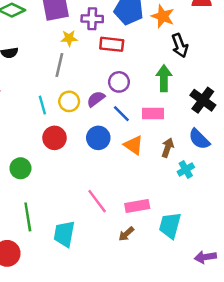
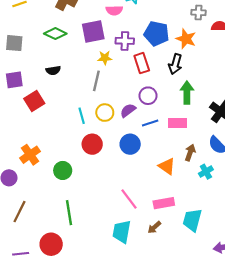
red rectangle: (112, 44) -> (142, 63), turned 66
black arrow: (180, 45) -> (175, 64), moved, turned 36
blue line: (121, 114) -> (150, 123), turned -63
orange triangle: (134, 145) -> (167, 166), moved
cyan trapezoid: (64, 234) -> (122, 232), moved

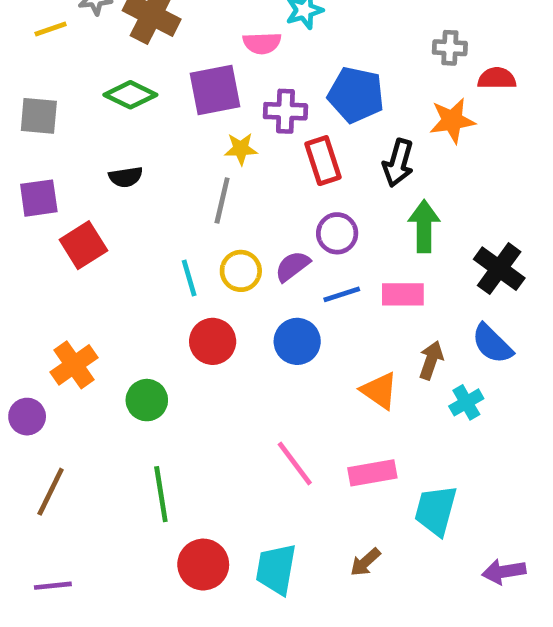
orange star: (186, 39) -> (452, 121), moved, turned -30
brown arrow: (154, 227) -> (365, 562), moved
cyan trapezoid: (122, 232) -> (276, 569), moved
red circle: (51, 244) -> (203, 565), moved

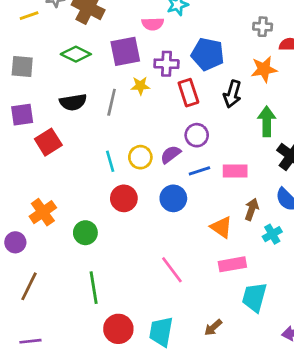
black semicircle: (126, 177) -> (73, 102), size x1.4
gray line: (222, 200) -> (112, 102), moved
green arrow: (424, 226) -> (267, 121), moved
pink rectangle: (372, 473) -> (232, 264), moved

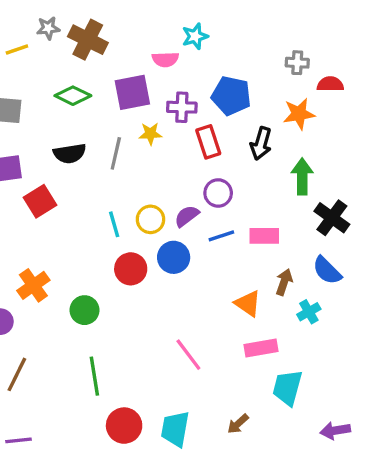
blue circle: (173, 198) -> (174, 257), moved

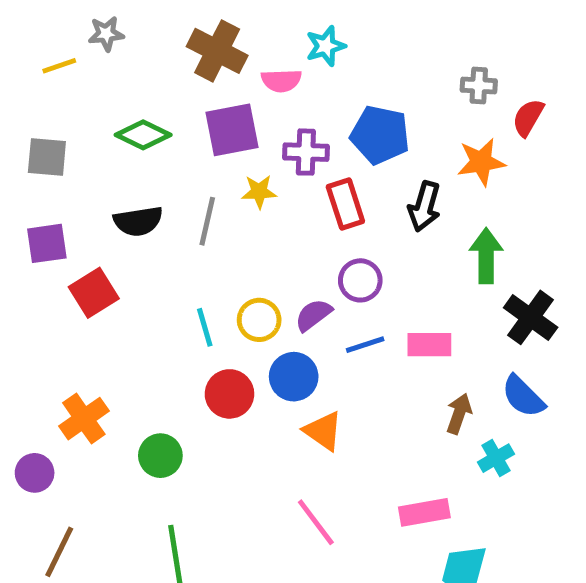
brown cross: (88, 40) -> (217, 51), moved
red semicircle: (330, 84) -> (528, 118), turned -60
orange triangle: (248, 303) -> (323, 431), moved

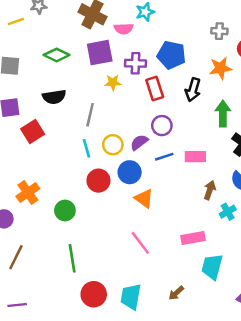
gray line: (207, 221) -> (90, 115), moved

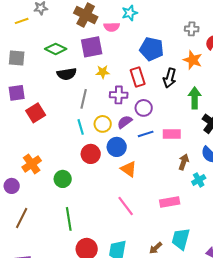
purple cross: (136, 63) -> (119, 95), moved
orange star: (220, 68) -> (193, 60), turned 30
black semicircle: (54, 97) -> (67, 74), moved
cyan trapezoid: (212, 267) -> (181, 239), moved

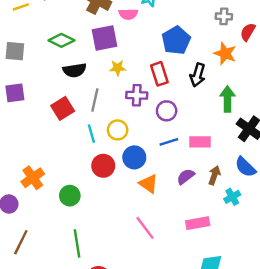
blue pentagon: (152, 49) -> (176, 40), turned 30
red square: (36, 113) -> (63, 108), moved
purple semicircle: (125, 122) -> (186, 177), moved

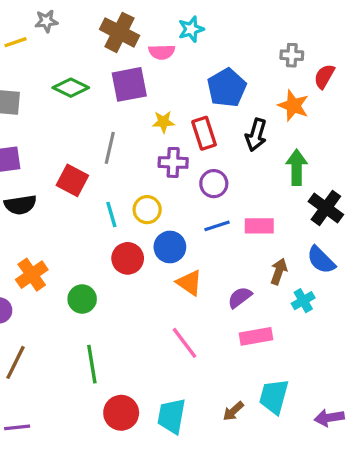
yellow star: (118, 68) -> (163, 122), moved
black semicircle: (75, 70) -> (20, 205), moved
gray line: (95, 100) -> (110, 148), moved
red square: (63, 108) -> (72, 180), turned -30
purple semicircle: (186, 177) -> (240, 297), moved

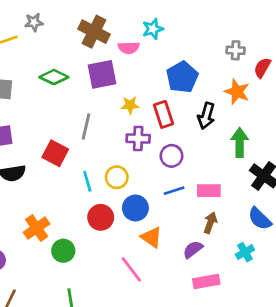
brown arrow: (279, 271) -> (210, 223), moved
orange cross: (32, 275) -> (37, 228), moved
pink line: (185, 343) -> (131, 269), moved

